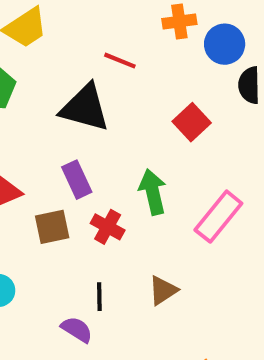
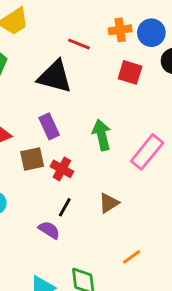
orange cross: (179, 22) -> (120, 30), moved
red square: (192, 122) -> (130, 72), moved, turned -30
red cross: (108, 227) -> (62, 169), moved
black line: (99, 297) -> (65, 207), turned 30

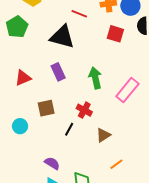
brown square: (32, 159) -> (46, 108), moved
red cross: (62, 169) -> (84, 110), moved
brown triangle: (109, 203) -> (103, 135), moved
purple semicircle: (49, 230) -> (52, 163), moved

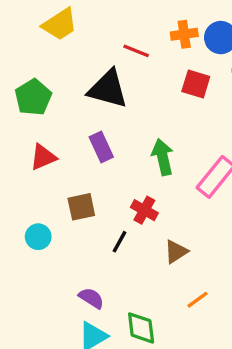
green pentagon: (17, 27) -> (33, 97), moved

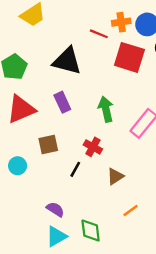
red line: (136, 51) -> (99, 34), moved
red square: (196, 84) -> (129, 57), size x1.5
red triangle: (43, 157) -> (21, 109), size x1.5

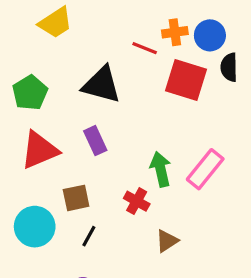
green arrow: (106, 109) -> (161, 169), moved
cyan circle: (18, 166) -> (35, 227), size x1.6
black line: (75, 169) -> (89, 236), moved

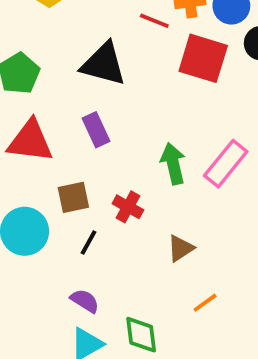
red triangle: (39, 150) -> (30, 141), turned 30
red cross: (137, 201) -> (128, 207), moved

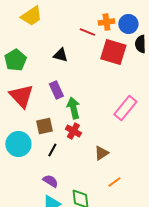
black triangle: (104, 64) -> (60, 55), size x0.6
red triangle: (30, 141) -> (21, 96), turned 40
green arrow: (173, 164) -> (73, 108), moved

